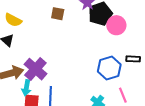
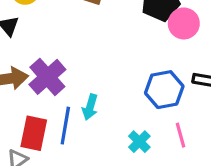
cyan arrow: (26, 88) -> (90, 107), moved

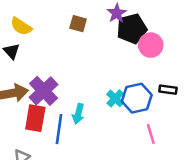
red rectangle: (34, 133) -> (35, 118), moved
cyan cross: (139, 142) -> (115, 98), moved

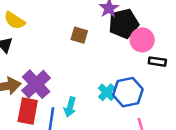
brown square: (78, 24) -> (79, 35), moved
black rectangle: (168, 90) -> (157, 62), moved

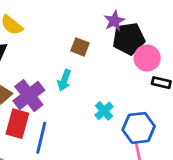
blue hexagon: (128, 92) -> (139, 128), moved
cyan arrow: (70, 107) -> (64, 80), moved

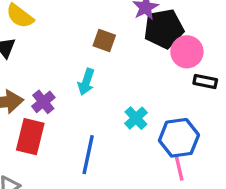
purple cross: (29, 96) -> (43, 102), size x0.6
blue line: (41, 138) -> (88, 155), moved

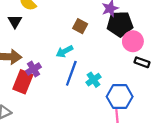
cyan arrow: (86, 82) -> (64, 51), turned 35
purple cross: (43, 102) -> (33, 69), moved
blue line: (88, 155) -> (71, 73), moved

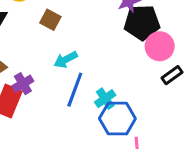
brown square: (80, 26) -> (50, 20), moved
black rectangle: (142, 62) -> (172, 75), turned -56
blue hexagon: (120, 97) -> (117, 119), moved

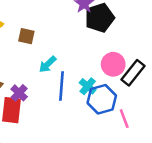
pink circle: (160, 46) -> (113, 64), moved
black rectangle: (172, 75) -> (133, 73), moved, size x1.5

